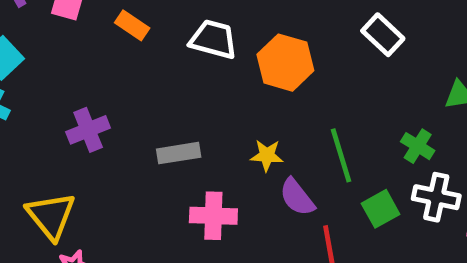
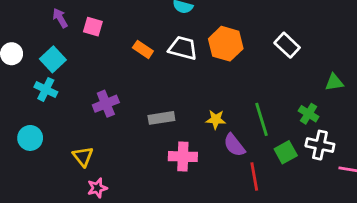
orange rectangle: (132, 25) -> (143, 49), moved
orange hexagon: (285, 63) -> (226, 44), moved
yellow triangle: (51, 216) -> (83, 157), size x0.7

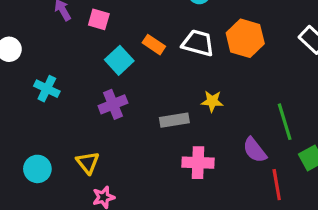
cyan square: (53, 59) -> (119, 60), moved
yellow star: (216, 119) -> (212, 101), moved
cyan circle: (30, 138) -> (37, 169), moved

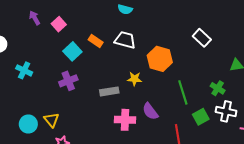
pink square: (99, 19) -> (59, 24), turned 32
orange hexagon: (245, 38) -> (160, 59), moved
purple semicircle: (255, 150) -> (150, 111), moved
cyan circle: (37, 169) -> (28, 124), moved

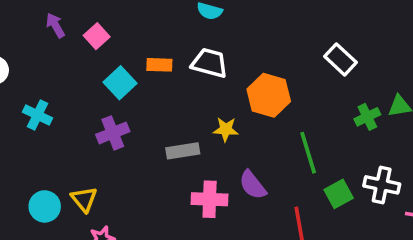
orange rectangle: (96, 41) -> (159, 65), turned -32
green cross: (218, 88) -> (367, 117), moved, turned 32

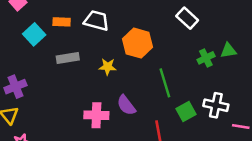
purple cross: (113, 133) -> (15, 87), moved
gray rectangle: (183, 151) -> (68, 58), moved

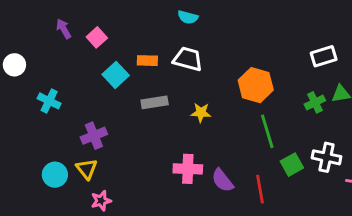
white rectangle: (187, 18) -> (324, 56), moved, turned -60
orange hexagon: (137, 43) -> (256, 85), moved
purple semicircle: (126, 105) -> (222, 180), moved

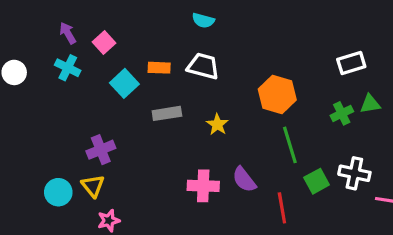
cyan cross: (49, 101) -> (68, 68), moved
yellow star: (201, 113) -> (217, 124), turned 30
purple semicircle: (222, 180) -> (244, 180), moved

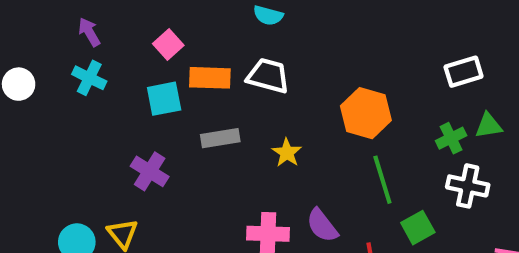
pink square: (104, 43) -> (168, 45), moved
orange rectangle: (159, 68) -> (210, 78), size x1.4
cyan square: (124, 83) -> (164, 99), turned 32
purple cross: (101, 150) -> (150, 171), moved, turned -36
white cross: (354, 173) -> (468, 186), moved

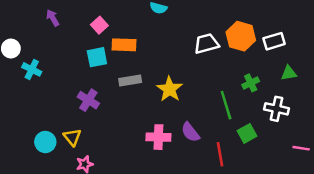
white trapezoid: (268, 76) -> (206, 44), moved, turned -30
cyan cross: (89, 78) -> (32, 69), moved
orange hexagon: (366, 113) -> (241, 36), moved
green cross: (451, 138) -> (251, 83), moved
yellow star: (287, 153) -> (170, 89), size x1.5

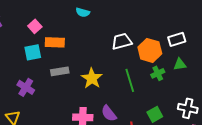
orange hexagon: (241, 36) -> (150, 50), moved
green triangle: (289, 73) -> (180, 64), moved
green line: (226, 105) -> (130, 80), moved
white cross: (277, 109) -> (188, 108), moved

